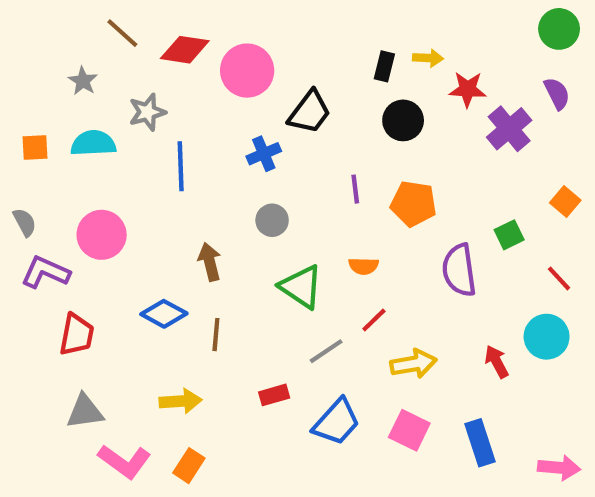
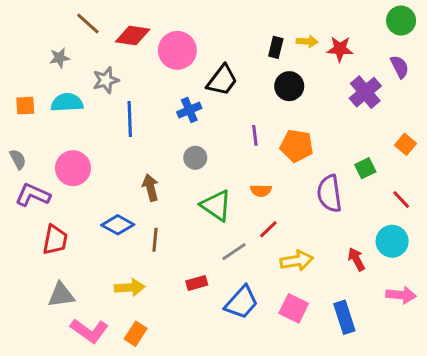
gray star: (83, 81) -> (60, 58), turned 30
red star: (468, 89) -> (340, 49), moved
pink arrow: (559, 468) -> (401, 295), moved

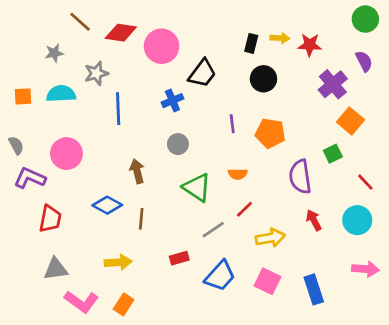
orange square: (406, 144) -> (350, 121), moved, size x1.4
red arrow: (356, 259) -> (314, 220), moved

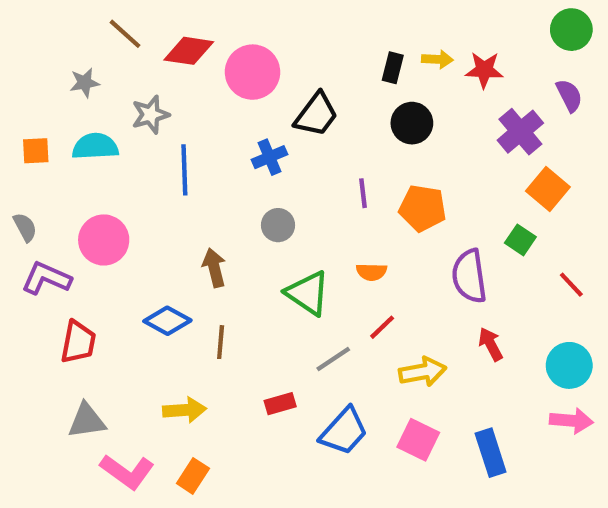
green square: (333, 154) -> (520, 240), turned -30
cyan circle: (357, 220) -> (569, 365), moved

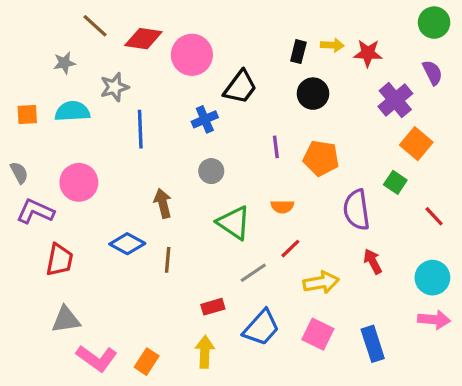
yellow arrow: (184, 410) -> (205, 352), moved, turned -84

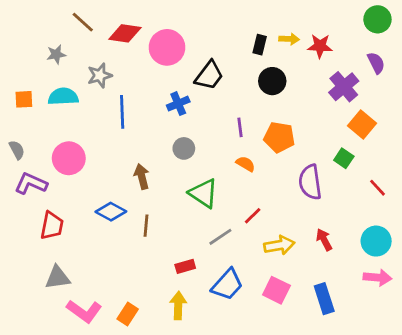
orange semicircle: (282, 207) -> (246, 164), moved, turned -150
red arrow: (373, 261) -> (324, 240), moved

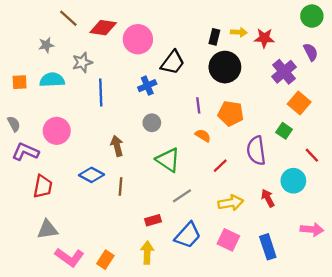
black circle: (272, 81) -> (225, 67), size x1.4
red line: (253, 216) -> (220, 166), moved
cyan circle: (376, 241) -> (293, 181), moved

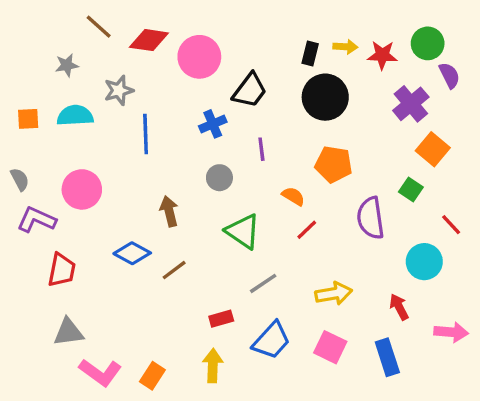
green circle: (312, 16) -> (428, 43), moved
purple line: (198, 105) -> (261, 149), moved
red line: (220, 166) -> (307, 230), moved
brown line: (120, 187) -> (174, 270), turned 48
red arrow: (268, 198) -> (399, 307), moved

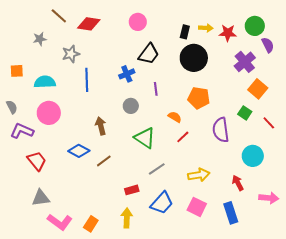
pink circle: (199, 57) -> (138, 22), moved, size x0.7
cyan semicircle: (75, 116) -> (45, 82), moved
red line: (451, 225) -> (269, 123), moved
red trapezoid: (62, 270) -> (37, 161), turned -50

